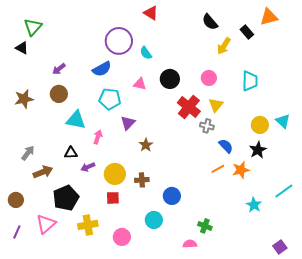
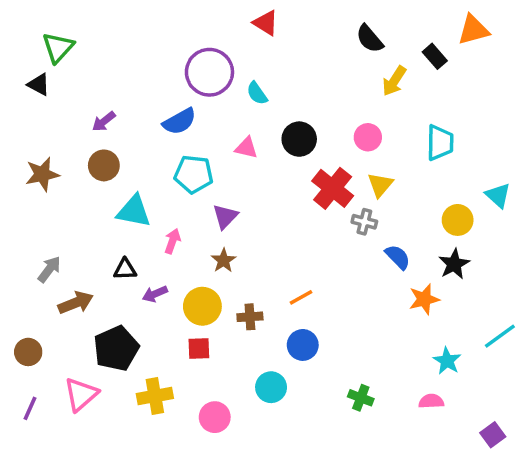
cyan triangle: (283, 121) -> (498, 195), moved
brown star: (146, 145) -> (224, 260), moved
orange line: (218, 169) -> (301, 297), moved
pink semicircle: (190, 244) -> (431, 401), moved

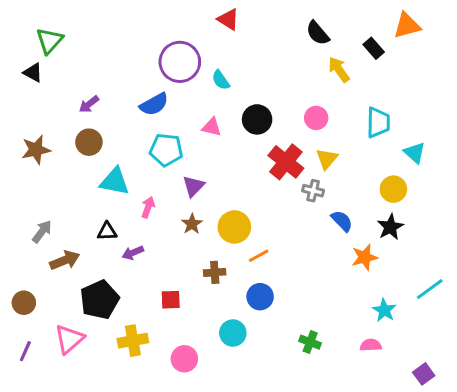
yellow arrow: (394, 81) -> (339, 69), turned 112
cyan triangle: (498, 195) -> (415, 153), moved
yellow circle: (202, 306) -> (234, 227), moved

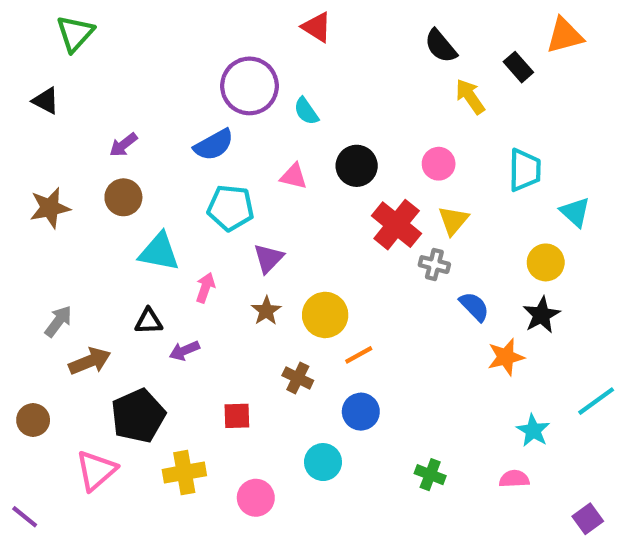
green triangle: (50, 41) -> (75, 33), moved
brown cross: (215, 272) -> (298, 378), turned 30
purple line: (25, 351) -> (25, 517), moved, turned -75

